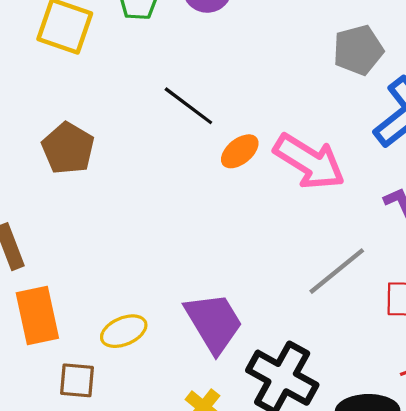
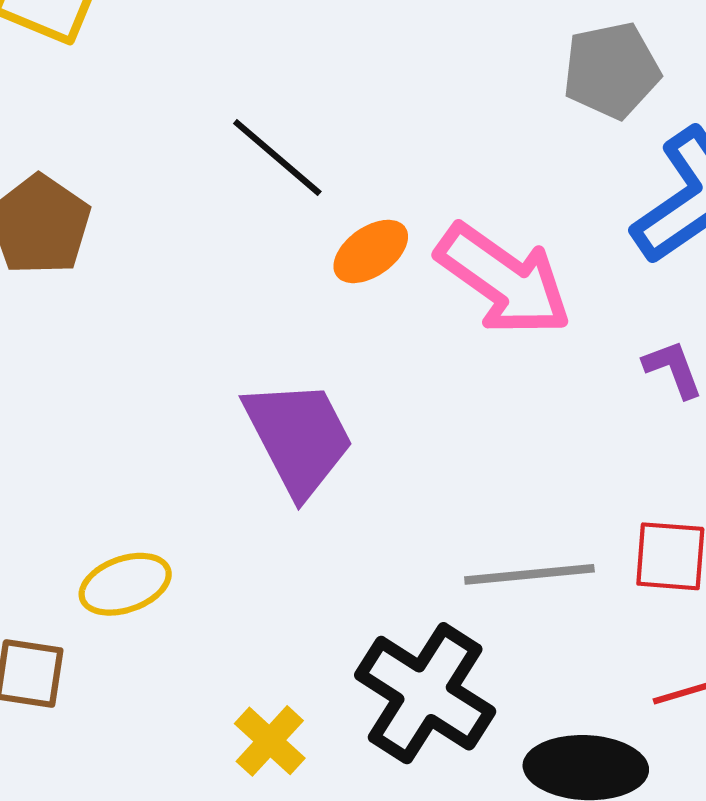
gray line: (337, 271) -> (529, 574), moved, turned 30
purple trapezoid: (214, 323) -> (299, 437), moved

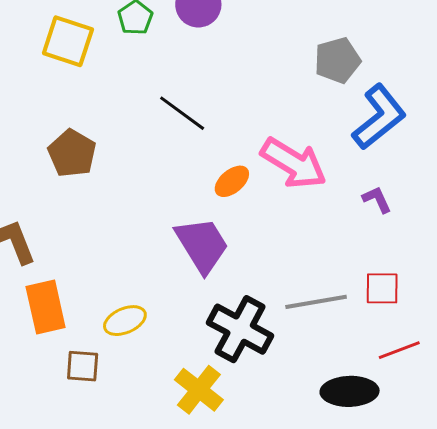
orange ellipse: (371, 251) -> (232, 181), moved
black cross: (425, 693) -> (240, 329), moved
yellow cross: (270, 741) -> (199, 390), size x1.4

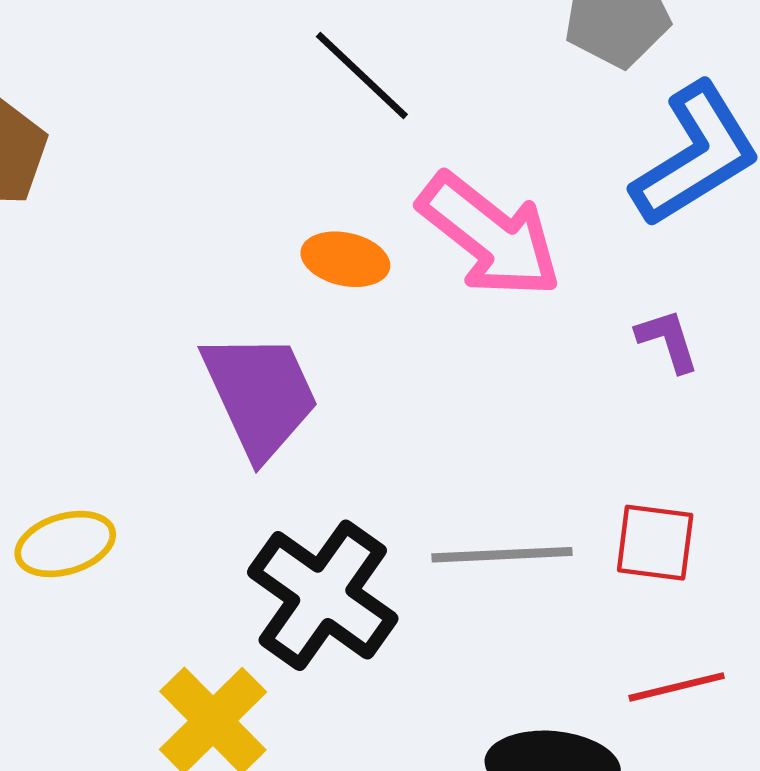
black line: (182, 113) -> (362, 75), moved
orange ellipse: (232, 181) -> (345, 259), turned 45

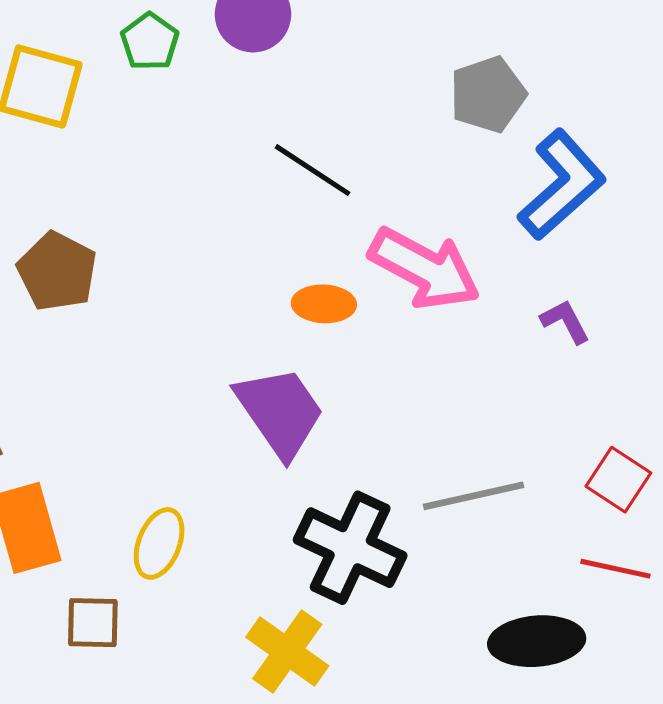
red square: (655, 543) -> (618, 480), moved, turned 36
yellow ellipse: (65, 544) -> (159, 543), turned -42
red line: (677, 687) -> (615, 569), turned 36

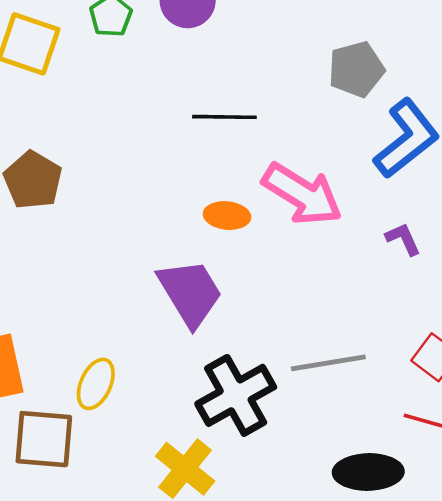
black line: (312, 170) -> (224, 117), turned -36
black cross: (350, 548) -> (236, 395), turned 32
brown square: (93, 623) -> (44, 439), size x1.5

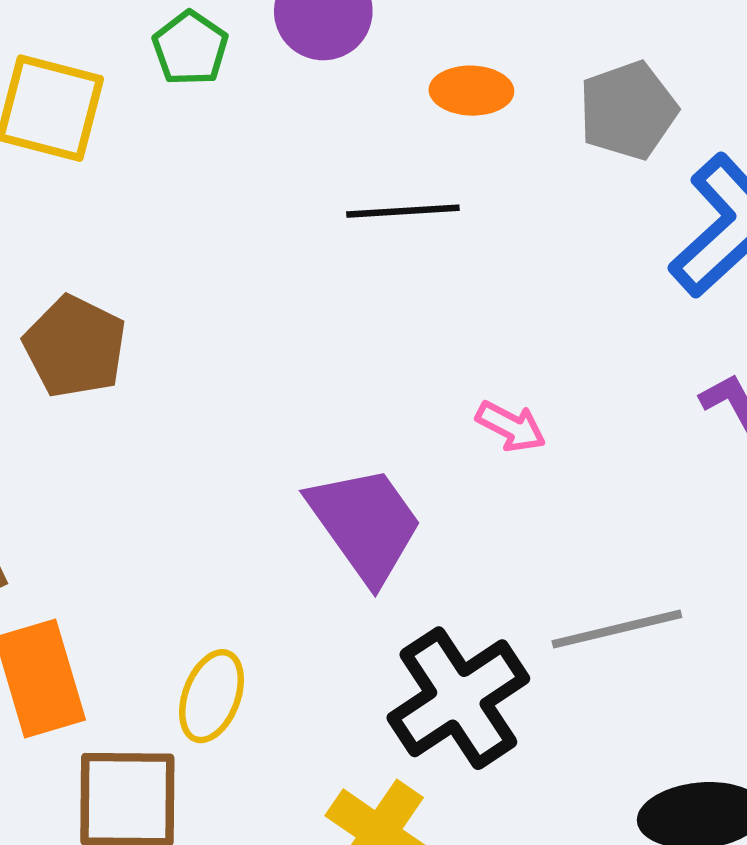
pink arrow: (302, 194) -> (511, 426), moved, size x0.5
orange ellipse: (227, 216) -> (471, 91), moved

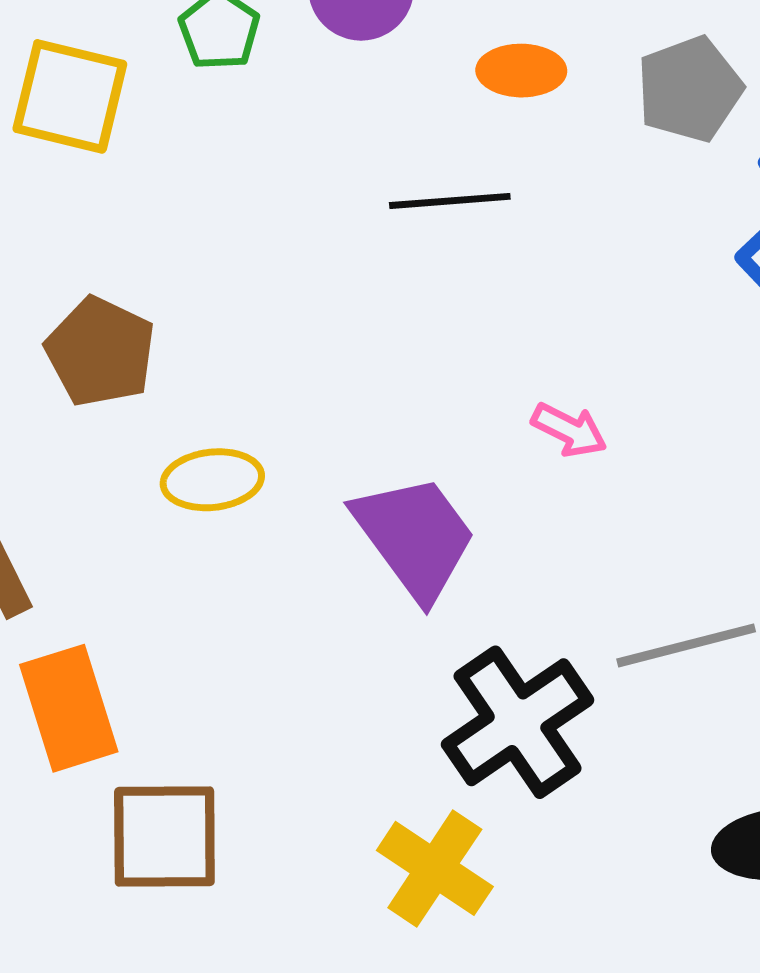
yellow ellipse: (212, 696) -> (212, 480), moved, turned 64

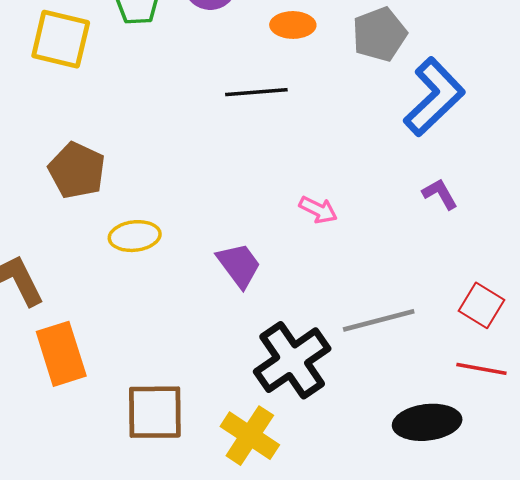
purple trapezoid: (415, 537) -> (239, 265), size x0.7
brown square: (164, 836) -> (155, 412), moved

